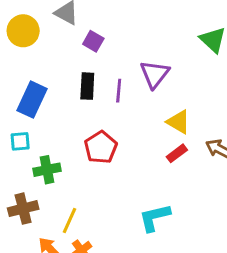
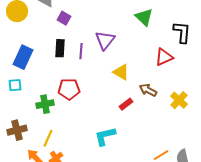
red pentagon: (101, 147) -> (69, 89), turned 30
red rectangle: (177, 153) -> (126, 104), moved
green cross: (47, 170) -> (45, 104), moved

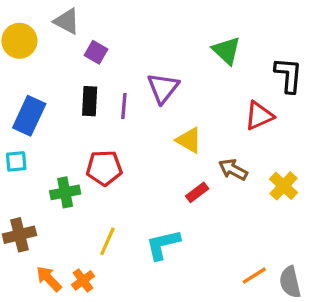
yellow line: (48, 138) -> (107, 241), moved

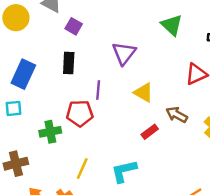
purple line: (124, 106) -> (98, 90), moved

